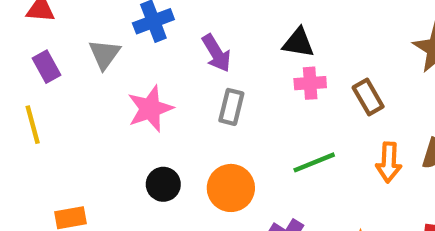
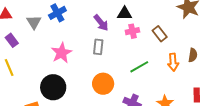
purple arrow: (216, 53) -> (101, 23), moved
gray triangle: (105, 54) -> (34, 22), moved
black circle: (163, 184) -> (53, 87), moved, size x1.6

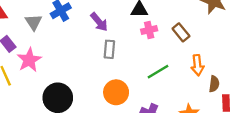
purple arrow: (101, 23) -> (99, 22), moved
pink star: (61, 53) -> (29, 60), moved
brown semicircle: (193, 55) -> (214, 84), moved

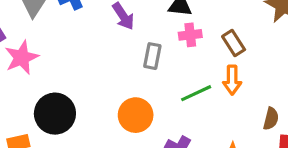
gray rectangle: (109, 49) -> (152, 56), moved
orange arrow: (197, 65) -> (232, 80), moved

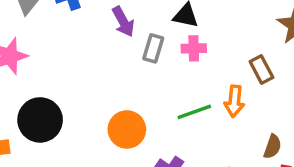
brown rectangle: (234, 43) -> (261, 69), moved
gray rectangle: (152, 56) -> (153, 48), moved

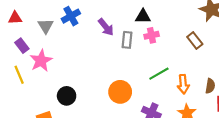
orange arrow: (234, 101) -> (183, 84), moved
black circle: (40, 120) -> (67, 96), size x0.7

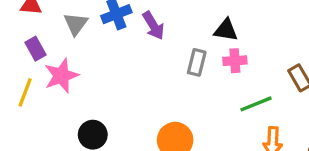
purple arrow: (106, 27) -> (153, 26), moved
green line: (159, 74) -> (256, 104), moved
yellow line: (19, 75) -> (25, 92), turned 36

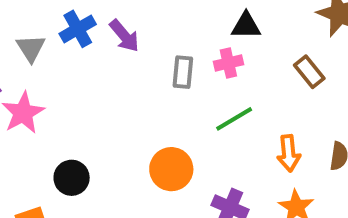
black triangle: (226, 30) -> (246, 26), moved
green line: (256, 104) -> (234, 119), moved

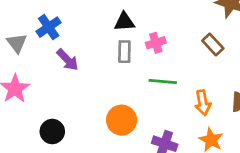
black triangle: (246, 26) -> (124, 22), moved
purple arrow: (124, 36) -> (67, 60), moved
green line: (234, 119) -> (163, 82), turned 40

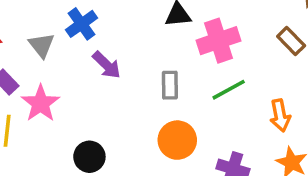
pink cross: (156, 43) -> (218, 41), size x1.6
gray rectangle: (124, 52) -> (170, 85), moved
green line: (163, 82) -> (229, 90), turned -32

